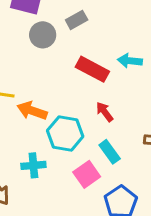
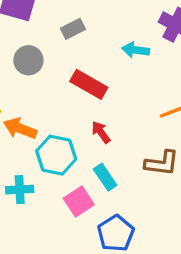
gray circle: (43, 35) -> (28, 60), moved
cyan arrow: (130, 61) -> (136, 50), moved

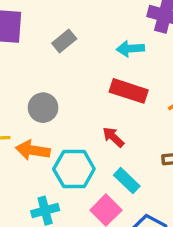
gray circle: (28, 60) -> (43, 108), moved
red rectangle: (89, 84) -> (129, 91), moved

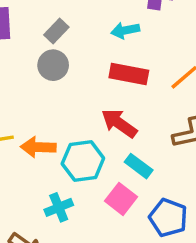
gray circle: (43, 108) -> (53, 65), moved
red arrow: (113, 137) -> (119, 123), size x1.5

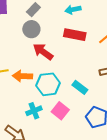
red arrow: (119, 123) -> (43, 52), moved
pink square: (121, 199) -> (60, 111), moved

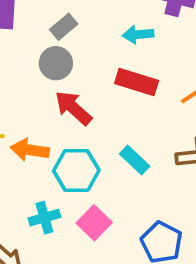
cyan rectangle: (80, 87) -> (135, 160), moved

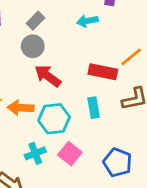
red rectangle: (137, 82) -> (103, 72), moved
cyan rectangle: (135, 160) -> (94, 108), turned 42

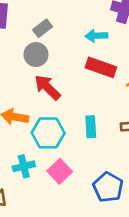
red rectangle: (103, 72) -> (101, 67), moved

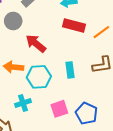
gray circle: (36, 55) -> (13, 21), moved
pink square: (60, 171) -> (59, 109), moved, turned 30

